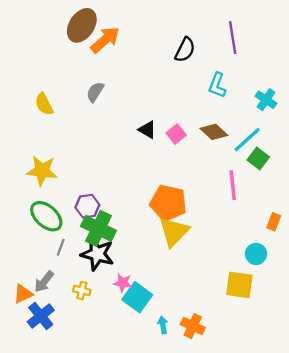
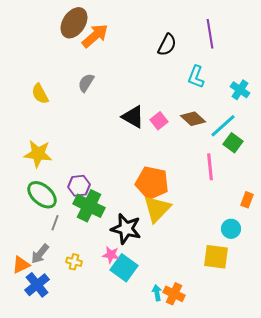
black triangle: (147, 130) -> (133, 117), size x1.4
black star: (97, 254) -> (126, 229), moved
cyan arrow: (163, 325) -> (157, 293), moved

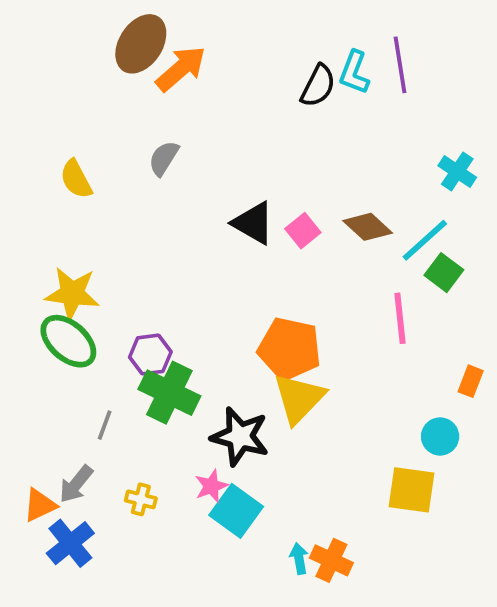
cyan L-shape: (196, 77) -> (354, 72), moved
green ellipse: (42, 195) -> (68, 341), moved
pink star: (111, 255) -> (211, 486), turned -30

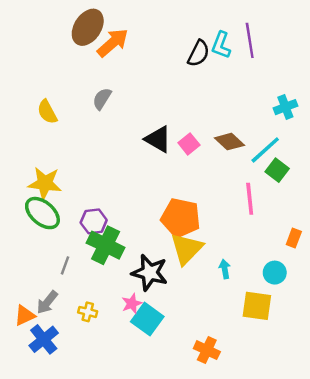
cyan cross: (457, 172) -> (285, 107), turned 35
cyan arrow: (299, 558) -> (225, 269), moved

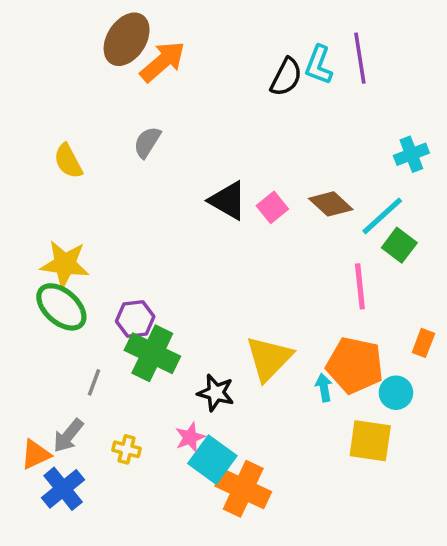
orange pentagon: (181, 218) -> (355, 365), moved
black star: (150, 273) -> (216, 393), size x0.7
orange cross: (207, 350) -> (243, 489), moved, size x1.4

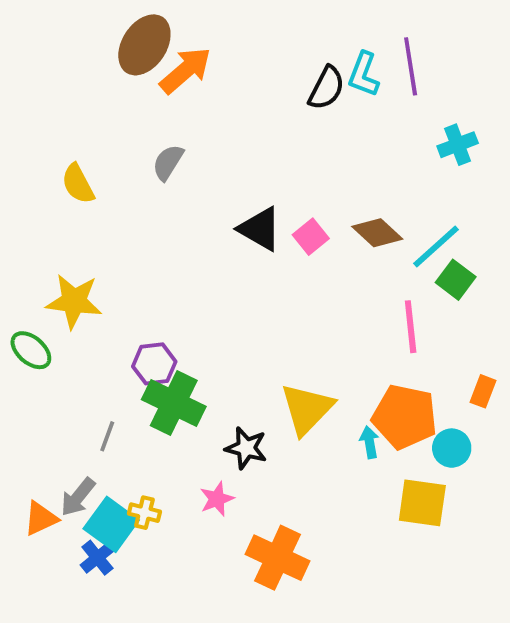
cyan cross: (411, 154) -> (458, 145), moved
green ellipse: (61, 307) -> (31, 350), moved, size x0.7
cyan square: (212, 460) -> (111, 524), moved
blue cross: (63, 489) -> (97, 558), moved, size x0.7

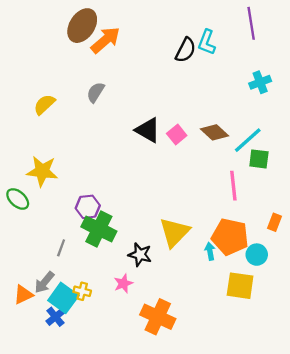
purple line: (411, 66) -> (251, 23), moved
yellow semicircle: (78, 184) -> (44, 104), turned 75
green square: (456, 280) -> (259, 159), turned -30

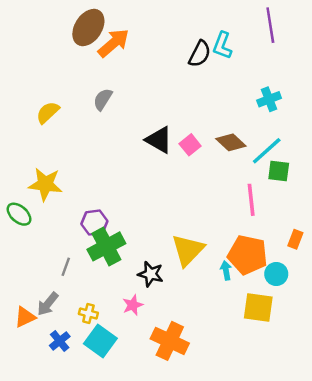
cyan cross: (260, 82) -> (269, 99), moved
green cross: (99, 229) -> (106, 246), turned 36
cyan square: (63, 298) -> (100, 341), moved

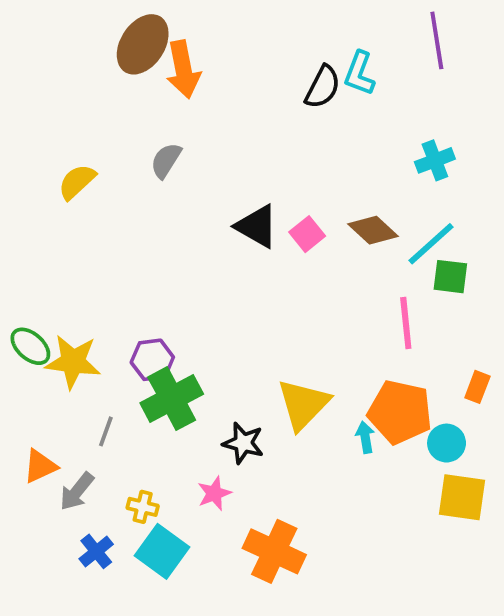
orange arrow: (114, 43) -> (183, 70), turned 120
yellow star: (45, 184) -> (73, 362), moved
yellow square: (258, 307) -> (462, 497), moved
orange triangle: (25, 317) -> (40, 466), moved

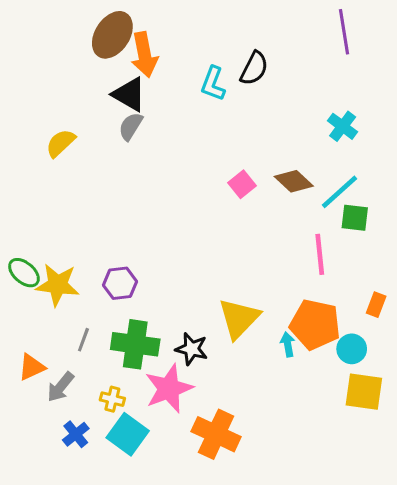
cyan L-shape: (359, 73) -> (213, 84), moved
cyan cross: (435, 160) -> (343, 126), turned -32
black triangle: (257, 226) -> (129, 94), moved
green cross: (172, 399) -> (135, 344), moved, turned 36
pink star: (214, 493) -> (169, 388), size x1.8

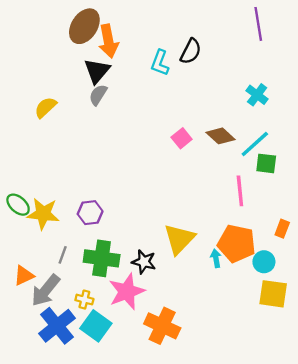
black triangle: (129, 94) -> (97, 71), turned 40
gray arrow: (61, 387) -> (46, 290), size x1.4
blue cross: (76, 434) -> (57, 326), size x1.8

